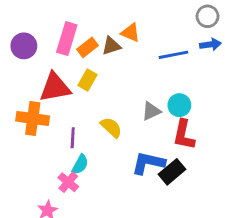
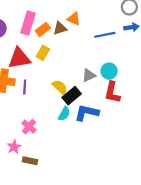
purple line: (73, 138) -> (25, 87), moved
cyan semicircle: (80, 164) -> (64, 114), moved
black rectangle: (172, 172) -> (72, 96), moved

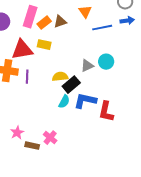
orange triangle: (74, 19) -> (85, 12), moved, turned 32
yellow rectangle: (43, 53) -> (44, 45), turned 72
yellow semicircle: (60, 87) -> (60, 77), turned -49
red L-shape: (112, 92) -> (106, 112), moved
pink cross: (29, 127) -> (50, 138), moved

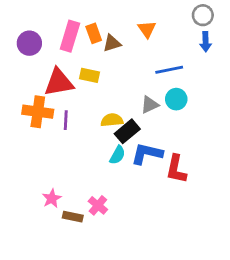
blue arrow: (127, 21) -> (206, 42), turned 96
orange rectangle: (44, 23) -> (94, 33), moved, turned -72
blue line: (102, 28) -> (169, 70), moved

